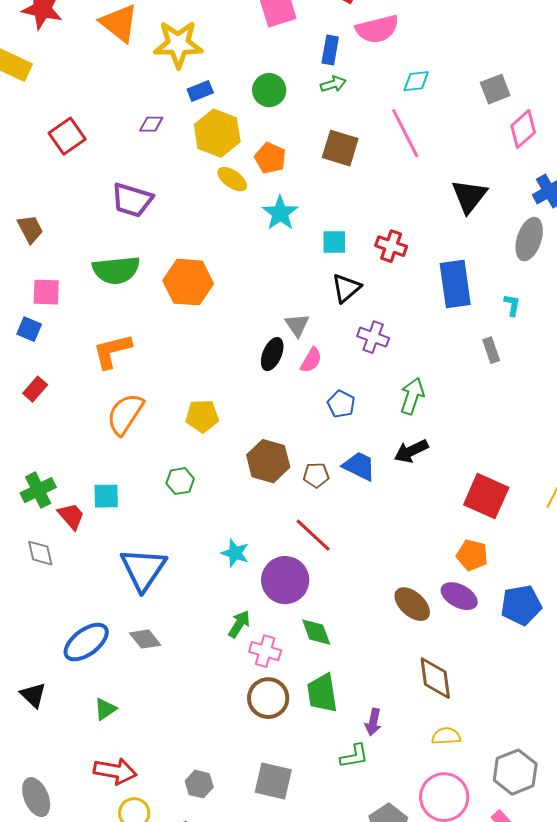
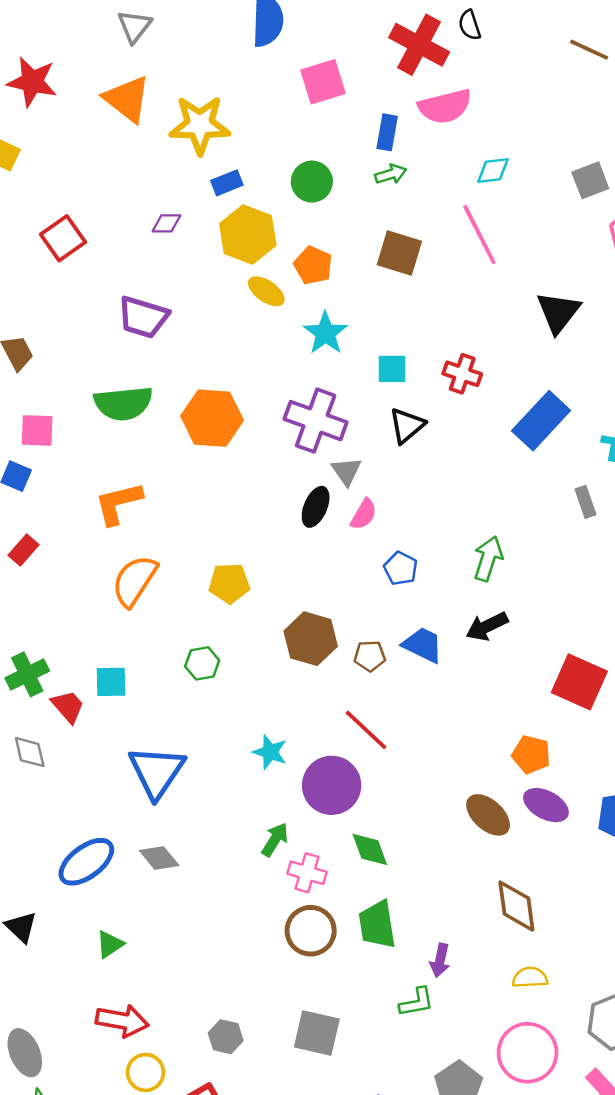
blue rectangle: (455, 284) -> (541, 421), turned 51
purple cross: (373, 337) -> (316, 421), moved, size x1.6
orange pentagon: (472, 555) -> (531, 755), moved

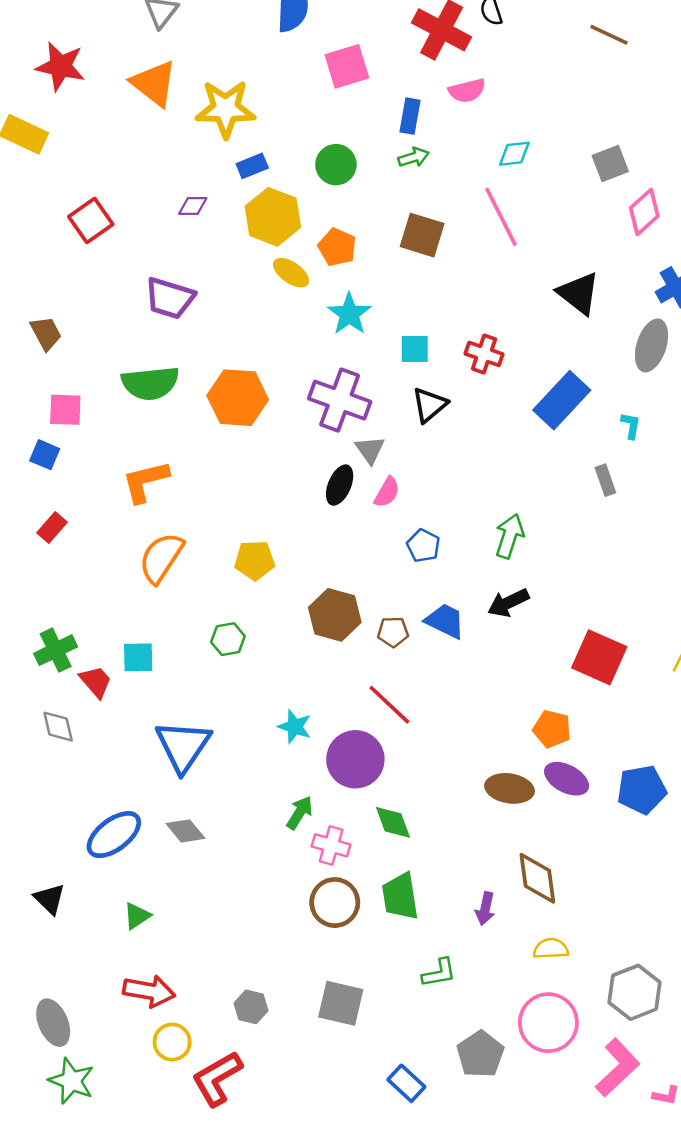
pink semicircle: (445, 106) -> (467, 91), size x0.7
black triangle: (558, 312) -> (579, 293), turned -30
brown ellipse: (488, 815) -> (510, 788), turned -33
purple arrow: (440, 960) -> (485, 909), moved

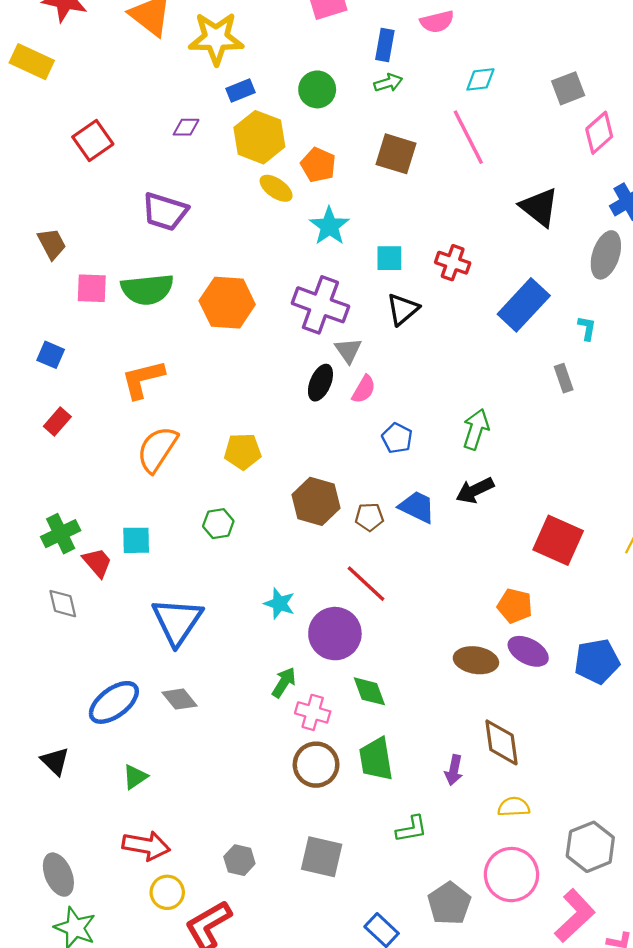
pink square: (65, 410) -> (92, 288), moved

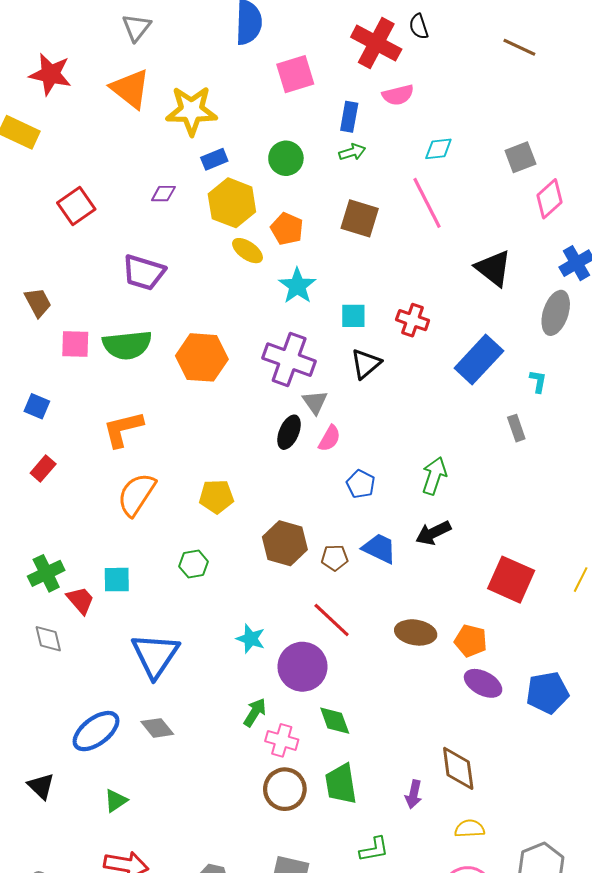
brown ellipse: (476, 660) -> (416, 632), moved

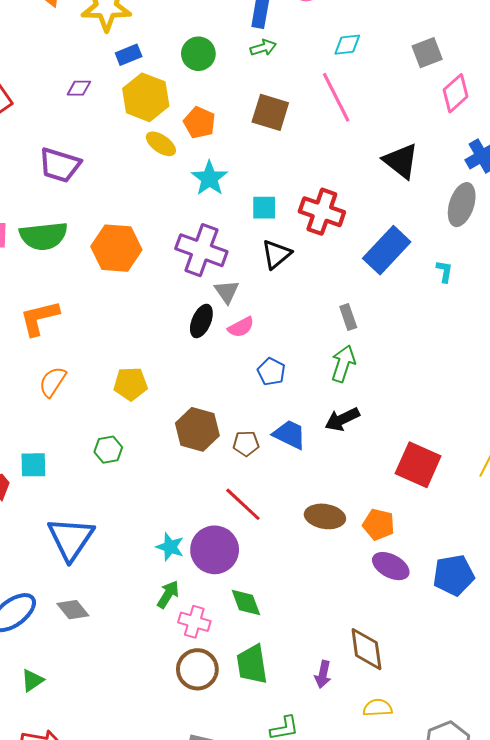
red cross: (413, 320) -> (322, 212), size x1.4
gray rectangle: (516, 428) -> (348, 317), moved
pink semicircle: (329, 438) -> (241, 327), turned 32
orange semicircle: (136, 494) -> (53, 382), size x0.7
cyan star: (251, 639) -> (170, 547), moved

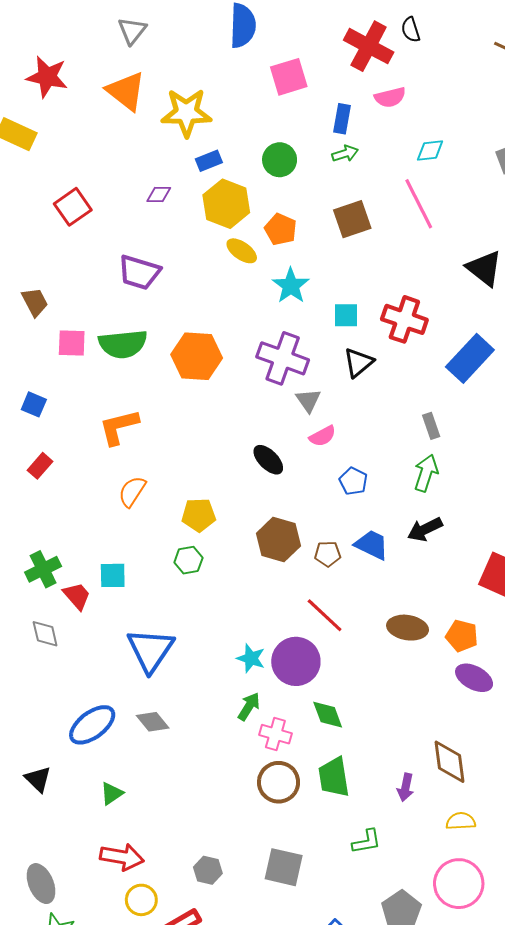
brown square: (270, 112) -> (352, 219), turned -36
black ellipse: (201, 321) -> (268, 460), moved, turned -68
yellow pentagon: (131, 384) -> (199, 515), moved

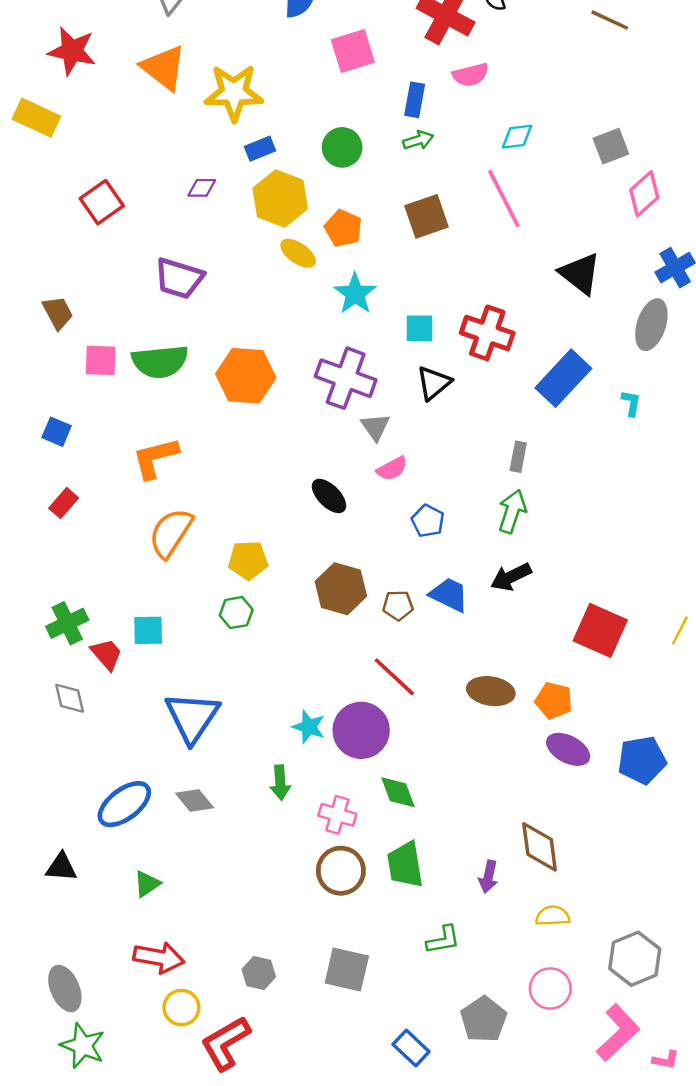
gray rectangle: (431, 426) -> (518, 457), turned 30
orange semicircle: (132, 491) -> (171, 533), size x1.4
green arrow: (249, 706) -> (280, 783), moved, turned 144
black triangle: (38, 779) -> (61, 867), turned -40
pink circle: (459, 884) -> (550, 988), size x0.7

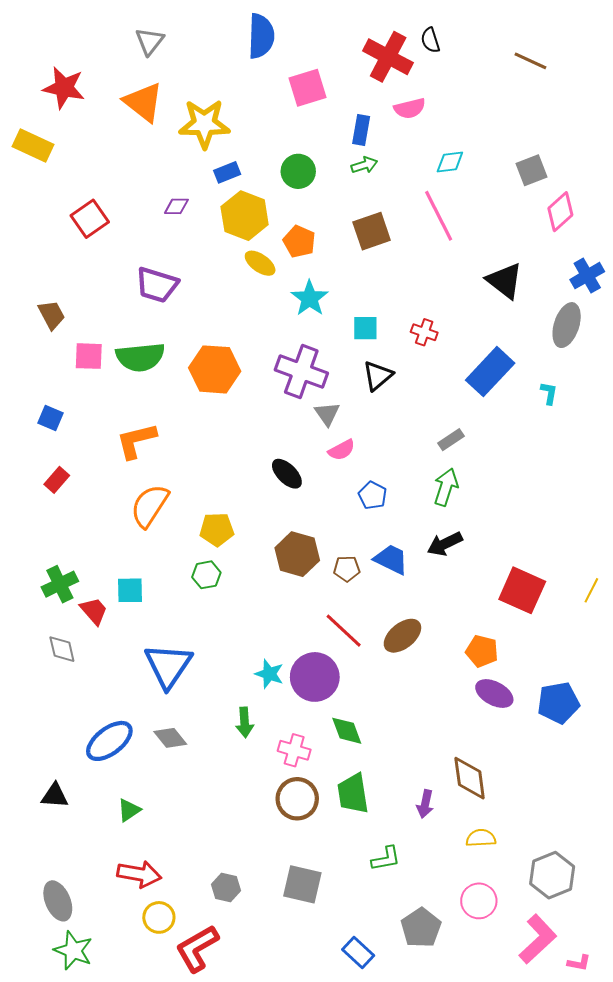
red cross: (487, 333) -> (424, 332), size x0.6
gray rectangle: (518, 457) -> (451, 440), turned 45
brown ellipse: (491, 691) -> (402, 636), moved, turned -48

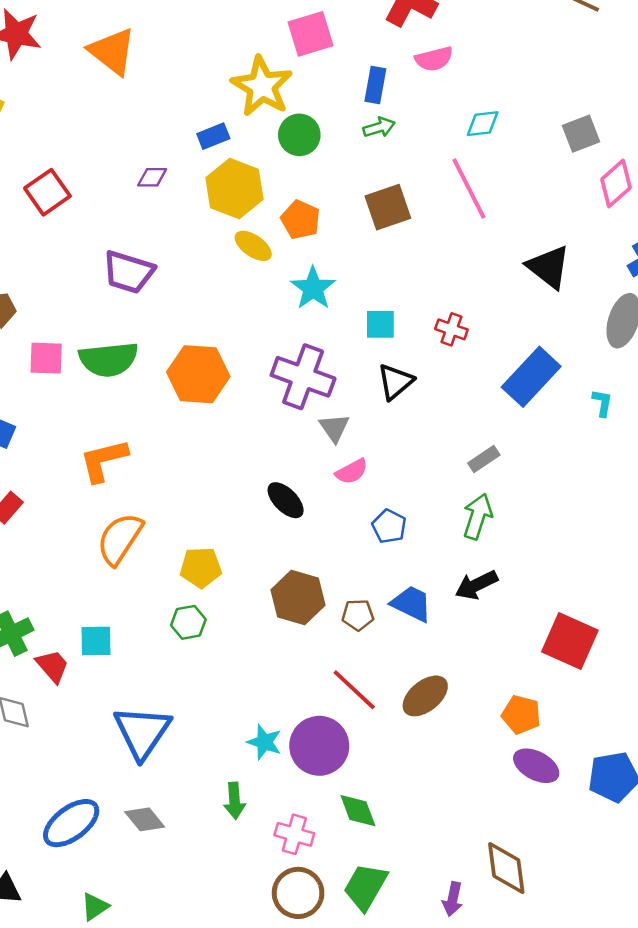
yellow star: (204, 124) -> (262, 86), moved, turned 30
green trapezoid: (353, 794) -> (365, 887), turned 39

